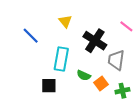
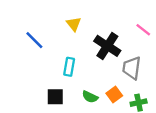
cyan rectangle: (61, 59) -> (69, 67), size x0.7
green semicircle: (84, 75) -> (90, 97), moved

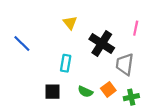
pink line: (143, 30) -> (136, 28), turned 64
blue line: (34, 40) -> (22, 43), moved

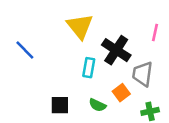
yellow triangle: (70, 23) -> (80, 26), size x1.6
cyan rectangle: (66, 63) -> (89, 68), moved
orange square: (108, 89) -> (121, 93), moved

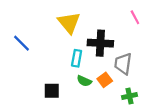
pink line: (155, 33) -> (135, 17), moved, turned -40
black cross: (116, 50) -> (100, 43), turned -30
green semicircle: (97, 105) -> (84, 81), moved

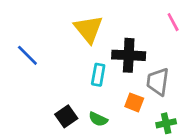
orange square: (105, 80) -> (134, 102), turned -32
green semicircle: (84, 81) -> (98, 119), moved
black square: (52, 91) -> (66, 116), turned -35

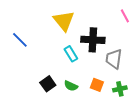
cyan rectangle: (98, 75) -> (71, 54), turned -42
orange square: (134, 102) -> (97, 85), moved

